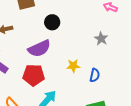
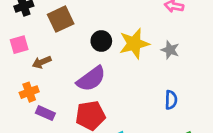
yellow star: (73, 66) -> (134, 44), moved, size x1.6

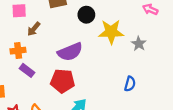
black circle: (101, 41) -> (86, 15), moved
brown arrow: (42, 62) -> (34, 29), turned -40

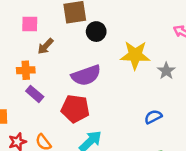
black circle: (86, 15) -> (96, 32), moved
blue semicircle: (130, 84) -> (153, 117), turned -136

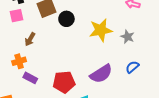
pink square: (30, 24) -> (16, 16), moved
purple semicircle: (86, 75) -> (101, 74), moved
blue semicircle: (153, 117) -> (132, 67), moved

